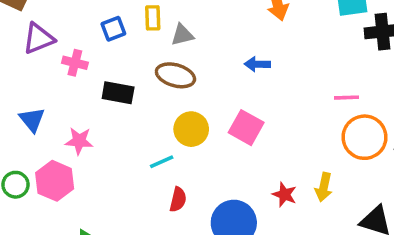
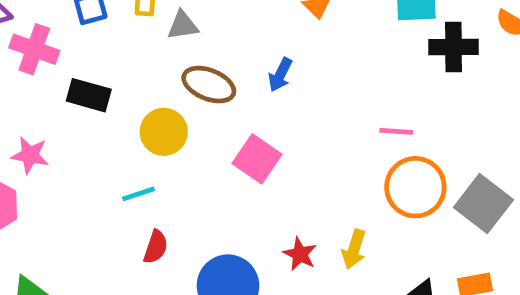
pink cross: (75, 63) -> (34, 49), size x1.4
blue arrow: (257, 64) -> (280, 75), turned -70
brown ellipse: (175, 75) -> (209, 85), moved
yellow circle: (191, 129) -> (164, 132), moved

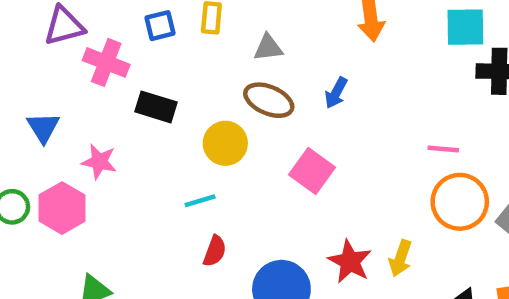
gray triangle: (183, 25) -> (268, 48), moved
red star: (300, 254) -> (350, 261), size x1.4

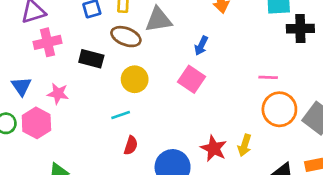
gray triangle: (268, 48) -> (158, 20), size x1.5
pink cross: (106, 62) -> (48, 42), moved, turned -32
brown ellipse: (269, 100) -> (126, 37), moved
blue triangle: (43, 127) -> (21, 86), moved
pink square: (312, 171) -> (192, 79), moved

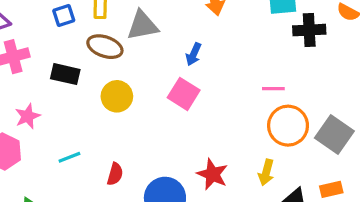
pink star: (58, 94) -> (28, 116), turned -30
cyan line: (121, 115) -> (69, 157), moved
yellow arrow: (245, 145) -> (266, 172), moved

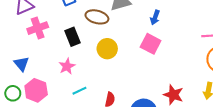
black rectangle: (65, 74) -> (72, 37), turned 60
pink star: (28, 116) -> (67, 66), moved

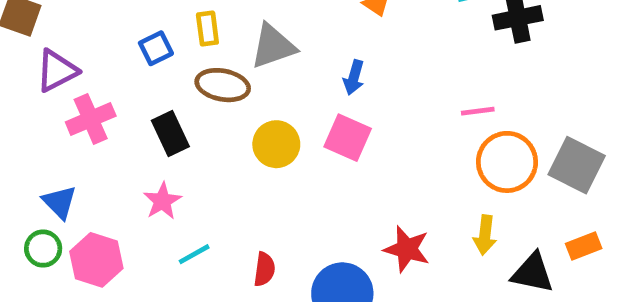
yellow circle: (107, 49) -> (276, 144), moved
green circle: (13, 93) -> (43, 249), moved

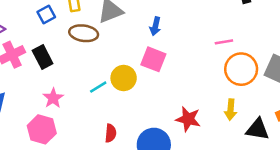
black rectangle: (170, 134) -> (43, 57), moved
yellow circle: (276, 144) -> (124, 78), moved
cyan line: (194, 254) -> (98, 87), moved
pink hexagon: (96, 260) -> (42, 129), moved

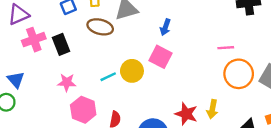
pink star: (53, 98) -> (67, 82), turned 30
yellow arrow: (231, 110) -> (212, 109), moved
pink hexagon: (42, 129) -> (83, 110), moved

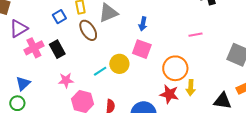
brown ellipse: (100, 27) -> (88, 30), turned 50
orange circle: (239, 74) -> (175, 68), moved
blue triangle: (16, 80) -> (23, 83), turned 35

